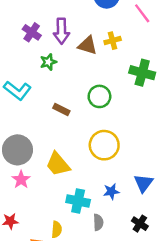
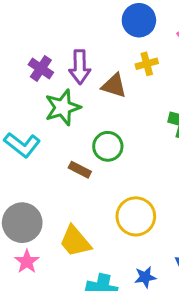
yellow cross: (113, 41) -> (147, 64), moved
green star: (48, 62) -> (63, 107), size x1.6
green circle: (99, 96) -> (108, 146), moved

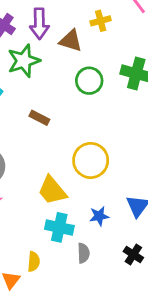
green circle: (108, 146) -> (89, 81), moved
yellow trapezoid: (75, 241) -> (52, 190), moved

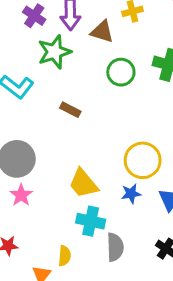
yellow circle: (91, 160) -> (143, 160), moved
blue star: (99, 216) -> (131, 194), moved
gray semicircle: (84, 253) -> (115, 247), size x1.4

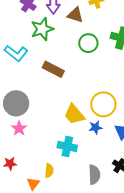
brown rectangle: (70, 110) -> (53, 69), size x1.5
yellow trapezoid: (83, 183) -> (74, 114), moved
gray semicircle: (115, 247) -> (94, 175), moved

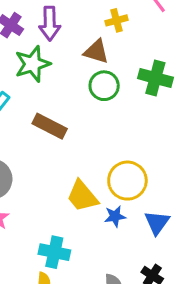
brown triangle: (75, 15) -> (96, 52), moved
cyan cross: (67, 146) -> (54, 252), moved

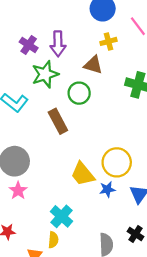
green circle: (104, 86) -> (79, 93), moved
brown rectangle: (50, 126) -> (58, 121), turned 35
cyan cross: (54, 252) -> (62, 216), turned 30

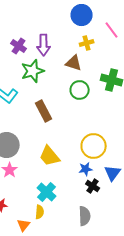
green circle: (79, 93) -> (80, 90), moved
yellow trapezoid: (83, 174) -> (50, 156), moved
black cross: (135, 234) -> (93, 186), moved

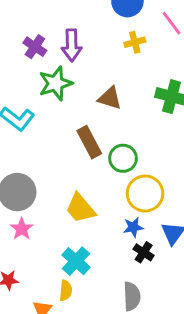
brown triangle: (74, 63) -> (110, 98), moved
green circle: (80, 90) -> (123, 158), moved
brown rectangle: (44, 111) -> (89, 142), moved

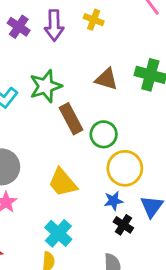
yellow cross: (135, 42) -> (94, 20), moved, turned 36
green star: (55, 83) -> (46, 86), moved
brown triangle: (110, 98) -> (106, 79), moved

